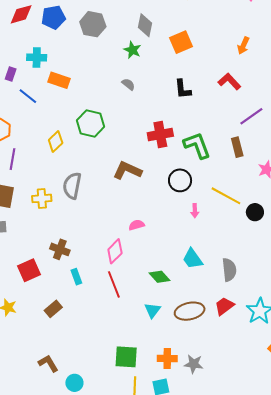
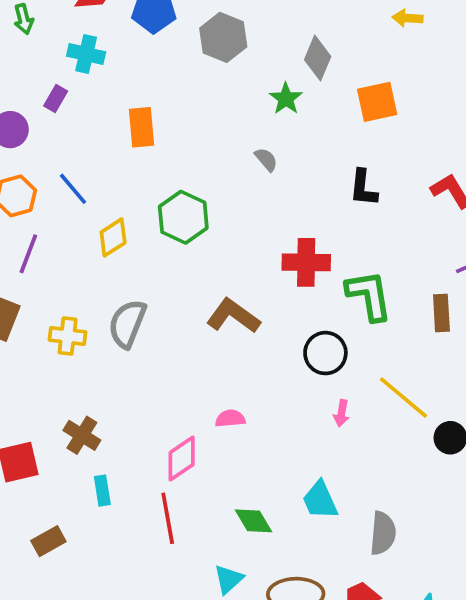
cyan cross: (37, 57) -> (86, 54), moved
orange rectangle: (59, 80) -> (141, 127), turned 55
blue line: (28, 96) -> (73, 189), moved

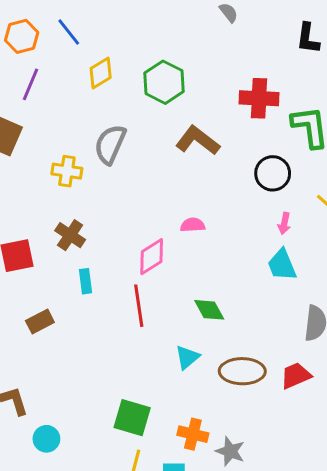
green hexagon: (183, 217) -> (164, 82), moved
yellow cross: (68, 336) -> (67, 171), moved
cyan trapezoid: (320, 500) -> (282, 265), moved

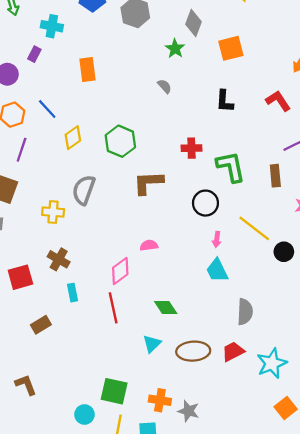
red cross: (259, 98) -> (191, 148), size x0.7
brown L-shape: (198, 141) -> (148, 183), turned -36
cyan circle: (46, 439) -> (84, 414), moved

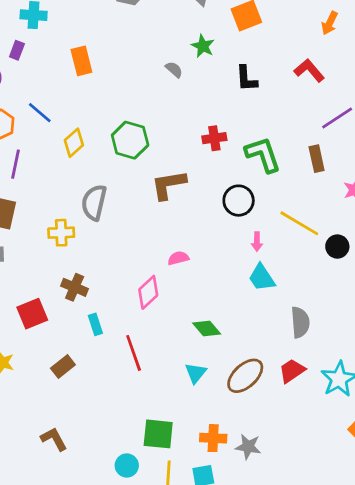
green star: (175, 49) -> (203, 46), moved
red line: (113, 308) -> (134, 353), moved
brown ellipse: (193, 351) -> (245, 376), turned -32

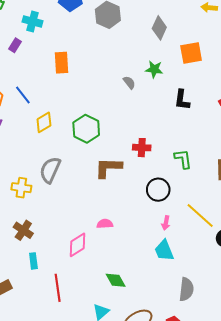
green star: (203, 46) -> (154, 69), turned -30
red cross: (214, 138) -> (142, 148), moved
green L-shape: (263, 154) -> (183, 159), size x0.7

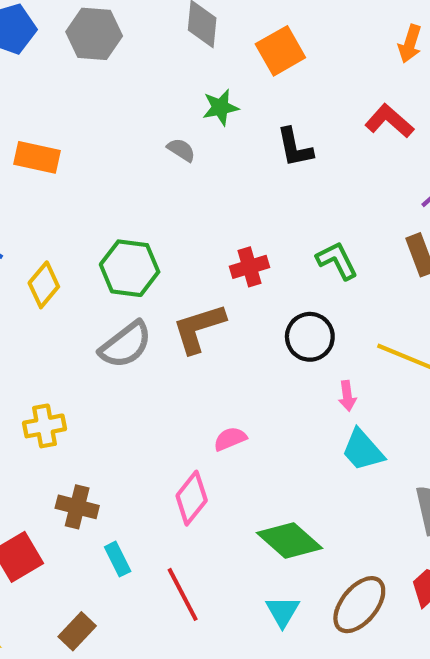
orange rectangle: (62, 63) -> (37, 157), turned -55
gray semicircle: (50, 170) -> (126, 345), moved, turned -132
green diamond: (116, 280) -> (289, 541), size x1.4

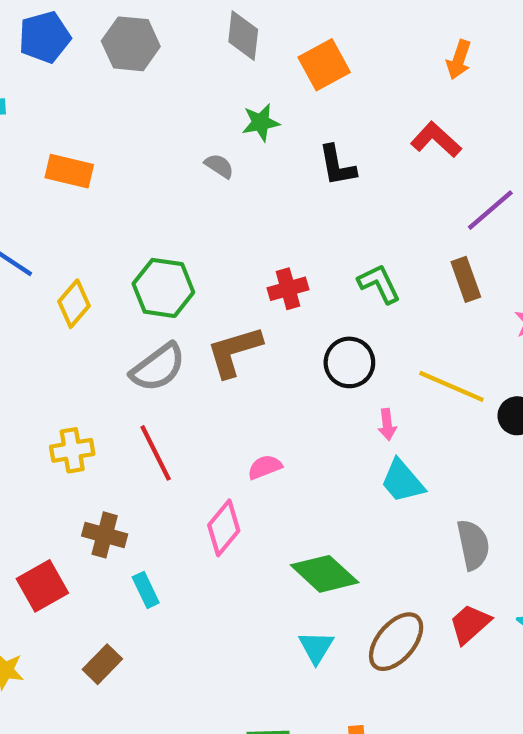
red line: (183, 594) -> (156, 453), moved

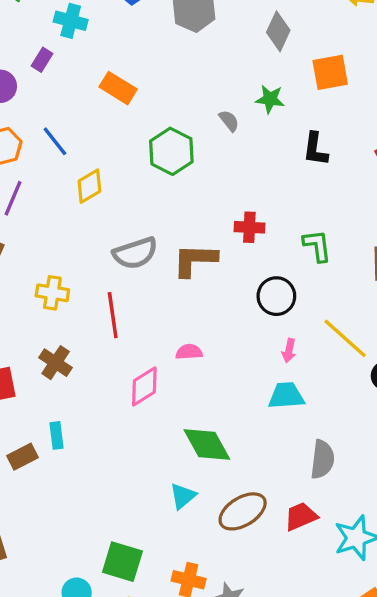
green hexagon: (163, 288) -> (171, 151), moved
cyan trapezoid: (402, 481) -> (286, 396), turned 108
cyan rectangle: (146, 590) -> (56, 435), moved

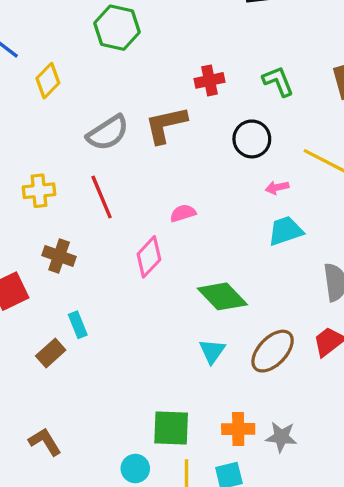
pink arrow: (289, 351) -> (277, 187), turned 80

